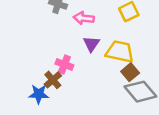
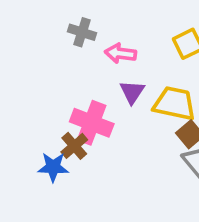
pink cross: (64, 64) -> (92, 123), size x1.5

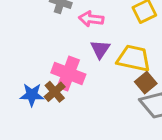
blue star: (53, 167) -> (32, 95), moved

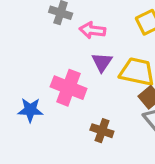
brown cross: (55, 92) -> (102, 131), moved, turned -30

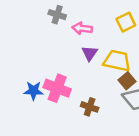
pink cross: (69, 88) -> (57, 88), moved

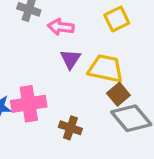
pink cross: (57, 88) -> (29, 104), turned -30

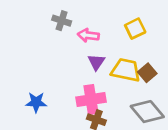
brown square: (118, 94) -> (147, 73), moved
pink cross: (29, 104) -> (91, 100), moved

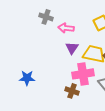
pink cross: (91, 100) -> (83, 74), moved

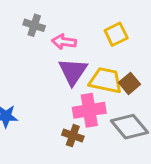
purple triangle: (72, 48) -> (73, 71), size x1.5

